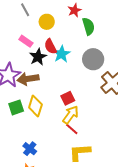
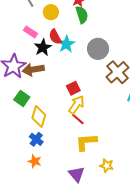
green semicircle: (88, 26) -> (82, 15), moved
yellow diamond: (35, 106) -> (39, 116), moved
green square: (16, 107) -> (22, 98), turned -35

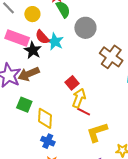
pink rectangle: (31, 32) -> (17, 38), size x1.6
gray circle: (98, 49) -> (85, 28), moved

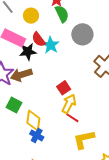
black star: (33, 50) -> (28, 52), turned 30
blue cross: (48, 141) -> (37, 135), moved

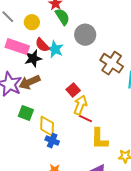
yellow L-shape: (84, 139) -> (99, 139), turned -70

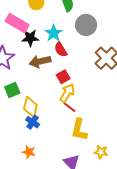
red semicircle: (42, 45) -> (61, 50), moved
brown arrow: (29, 82) -> (40, 61), moved
green square: (26, 113) -> (12, 90), turned 35

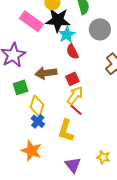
black star: (30, 38) -> (58, 20), moved, size x1.4
brown arrow: (40, 61) -> (46, 73), moved
yellow L-shape: (79, 130) -> (66, 131), moved
orange star: (29, 152) -> (31, 151), size x1.5

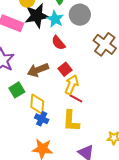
cyan star: (67, 35) -> (55, 19), moved

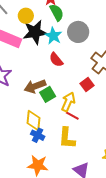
red square: (65, 69) -> (87, 84), moved
green square: (17, 90) -> (48, 94), moved

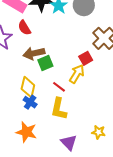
red semicircle: (56, 60) -> (24, 28), moved
yellow arrow: (68, 102) -> (77, 74), moved
red line: (72, 116) -> (59, 87), moved

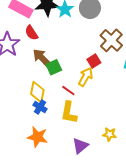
brown arrow: (34, 53) -> (42, 58), turned 60
purple triangle: (69, 142) -> (80, 146), turned 36

